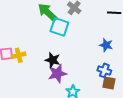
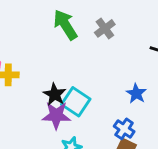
cyan square: (59, 27) -> (76, 102), moved

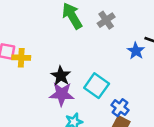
blue star: (136, 93) -> (136, 51), moved
cyan square: (76, 102) -> (97, 86), moved

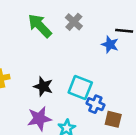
purple star: (62, 94) -> (39, 119), moved
blue cross: (120, 108) -> (95, 104), moved

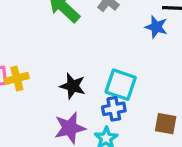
blue cross: (95, 104) -> (114, 109), moved, turned -30

